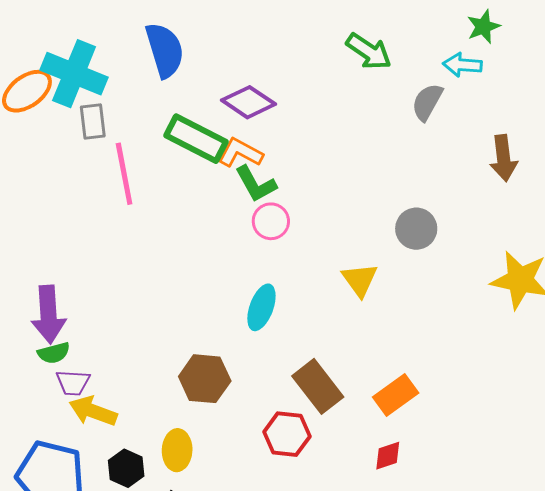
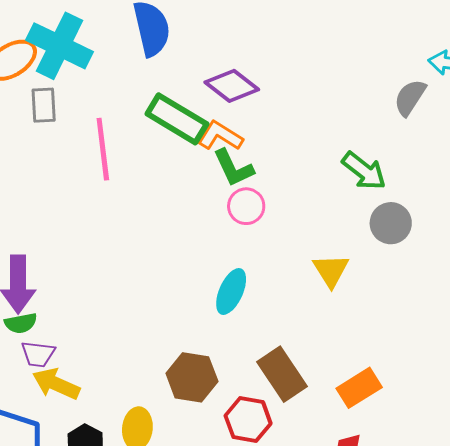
green arrow: (369, 51) -> (364, 171), moved
gray rectangle: (93, 122) -> (44, 105), moved
brown hexagon: (205, 379) -> (192, 377), moved

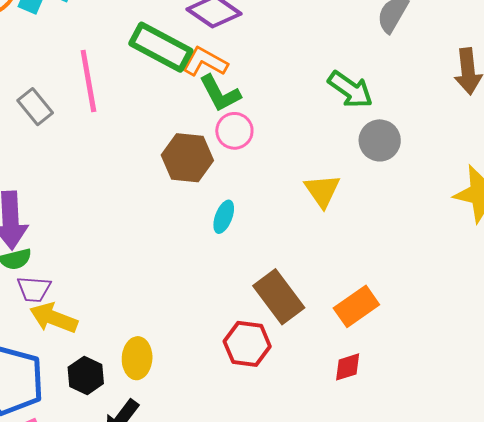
gray rectangle: (44, 105) -> (35, 107), moved, turned -33
cyan ellipse: (231, 291) -> (224, 217), size x0.7
brown hexagon: (192, 377) -> (187, 158), moved

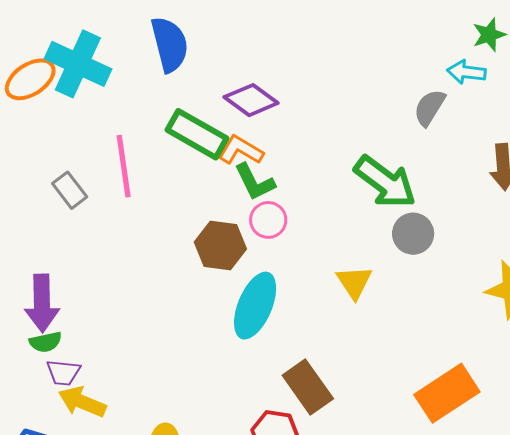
green arrow: (350, 90) -> (385, 182), size x1.4
cyan ellipse: (224, 217) -> (255, 306), size x2.0
orange rectangle: (356, 306) -> (447, 393), moved, size x1.4

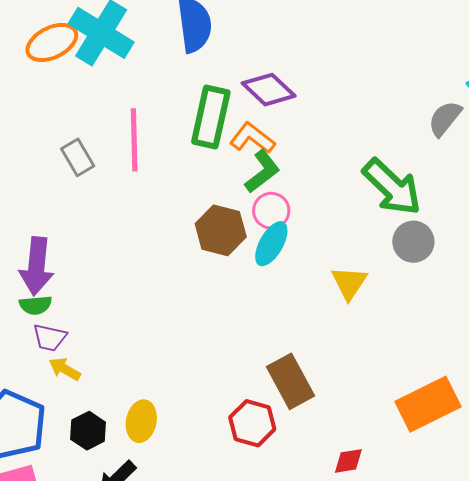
green rectangle: (197, 134) -> (211, 117), turned 66
green L-shape: (255, 182) -> (262, 171), turned -108
cyan ellipse: (255, 306) -> (271, 244), moved, size x0.7
yellow arrow: (82, 402) -> (65, 369), size x0.7

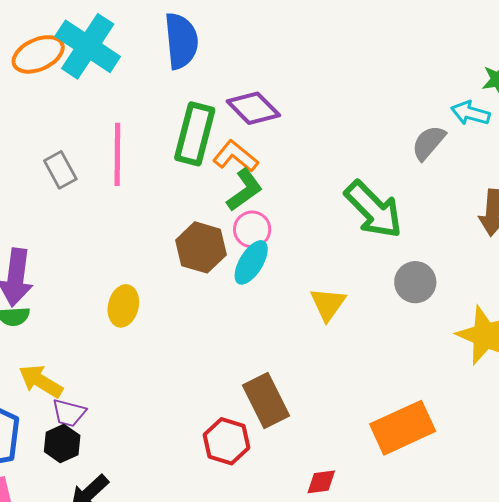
gray circle: (413, 242) -> (415, 282), moved
purple trapezoid: (50, 338) -> (69, 413), moved
yellow arrow: (65, 369) -> (41, 381), size x1.4
yellow ellipse: (141, 421) -> (123, 306), moved

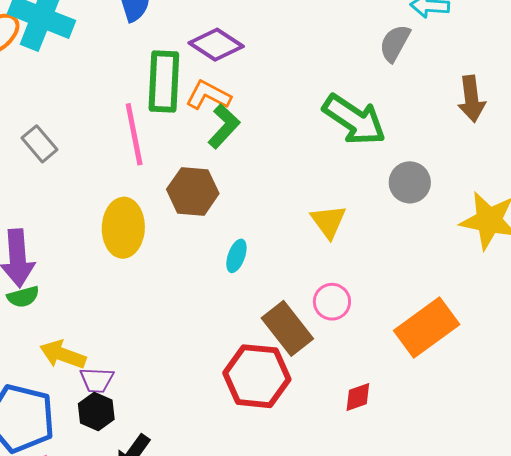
pink line: (117, 154) -> (134, 134), moved
pink circle: (252, 229) -> (332, 302), moved
cyan ellipse: (251, 262) -> (236, 256), moved, size x0.7
yellow ellipse: (123, 306) -> (123, 228), moved, size x1.4
red hexagon: (227, 441) -> (257, 376), size x1.4

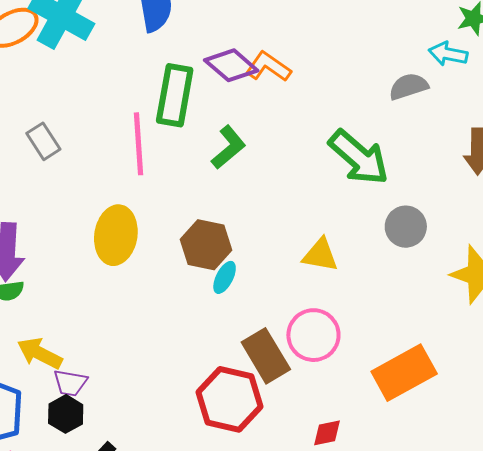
gray semicircle: (395, 43) -> (409, 87), turned 36
orange L-shape: (208, 95) -> (268, 67), moved
brown hexagon: (193, 191) -> (206, 245), moved
yellow triangle: (328, 221) -> (320, 255), turned -51
pink circle: (332, 302) -> (313, 335), size x1.4

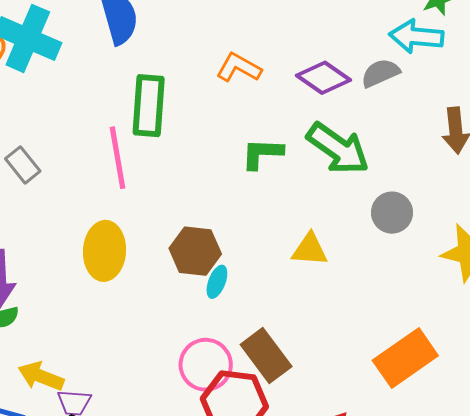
cyan arrow: (448, 54) -> (416, 36), size x1.4
purple diamond: (231, 65) -> (324, 78), moved
green L-shape: (229, 147) -> (262, 154), moved, turned -132
pink circle: (313, 335) -> (206, 365), moved

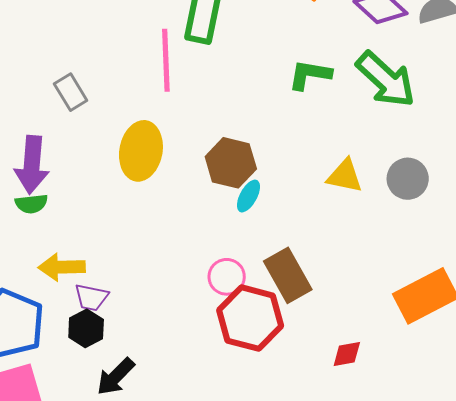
gray rectangle: (23, 165) -> (71, 92), moved
gray circle: (392, 213) -> (408, 179), moved
pink circle: (206, 365) -> (227, 277), size x0.7
yellow arrow: (41, 376) -> (62, 267), turned -30

